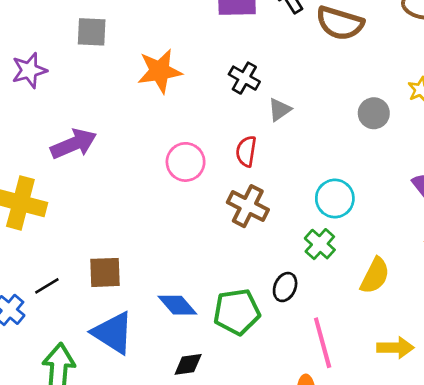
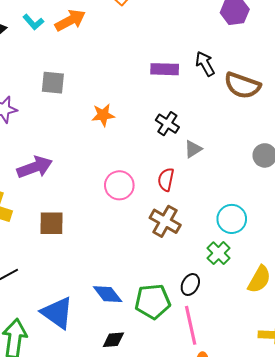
orange star: (160, 71) -> (103, 115), size x0.7
brown square: (105, 272) -> (52, 223), moved
pink line: (323, 343) -> (191, 325), moved

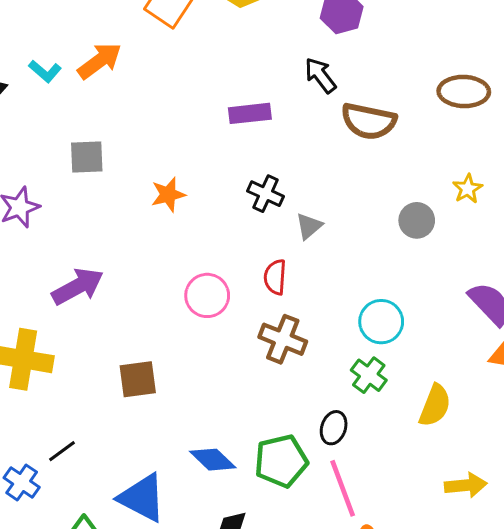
black arrow: (205, 64) -> (320, 75), moved
brown square: (52, 223) -> (138, 379), moved

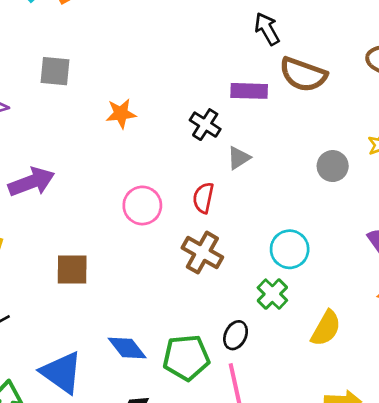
purple rectangle: (250, 113) -> (249, 91), moved

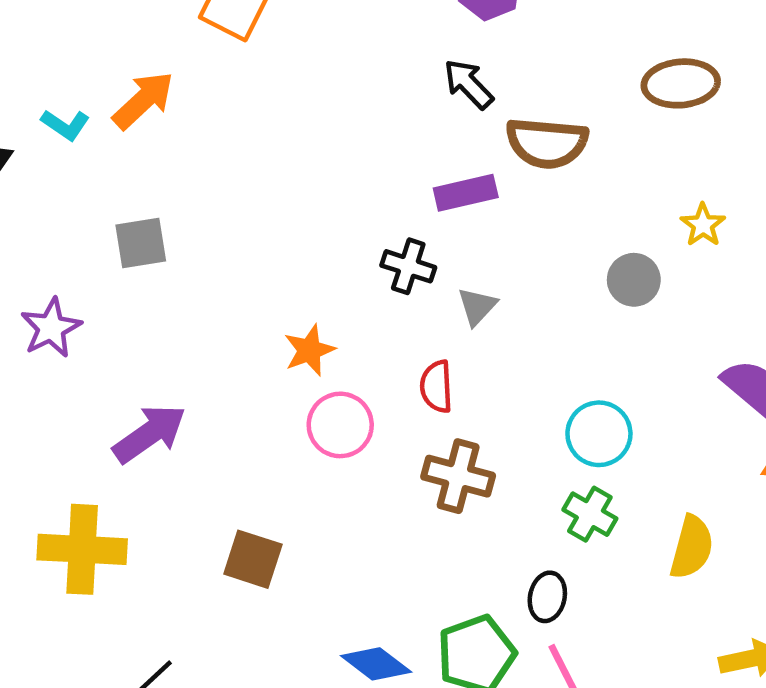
orange star: (121, 113) -> (309, 350), moved
brown square: (72, 270) -> (253, 559), turned 32

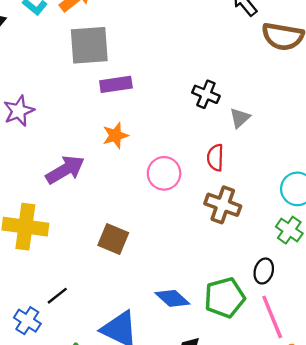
purple rectangle: (466, 193) -> (116, 84), moved
gray square: (141, 243) -> (89, 45), moved, size x1.5
orange star: (309, 350) -> (115, 136), moved

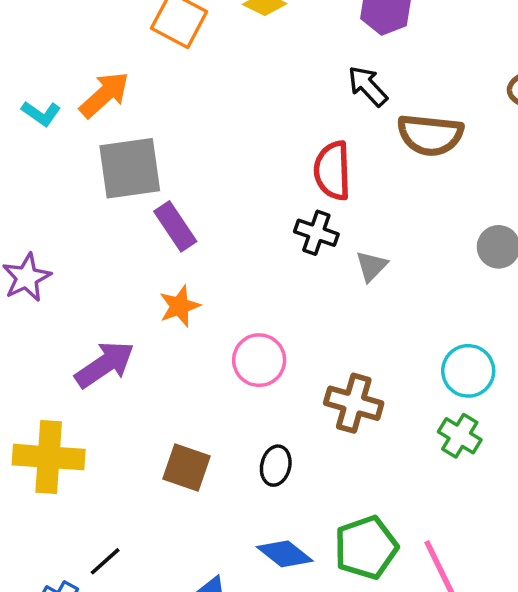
purple rectangle: (116, 84) -> (175, 226), turned 68
red semicircle: (215, 158) -> (332, 171), moved, size x1.4
black ellipse: (264, 271) -> (276, 466), moved

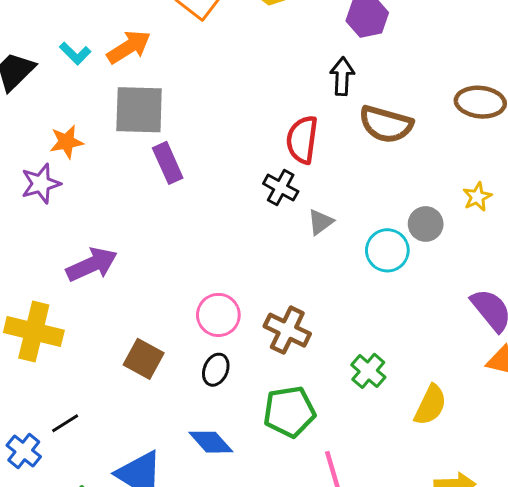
black arrow: (368, 86) -> (342, 76), turned 36
orange star: (180, 306) -> (66, 142), moved
pink circle: (259, 360) -> (218, 315), moved
cyan circle: (468, 371) -> (387, 250), moved
green pentagon: (366, 547) -> (289, 412), moved

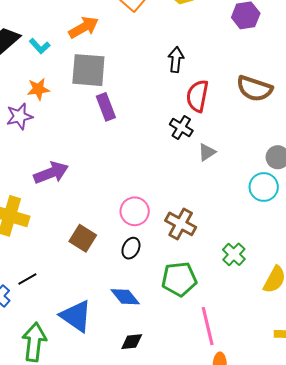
cyan L-shape: (75, 53) -> (40, 46), moved
black arrow: (342, 76) -> (176, 60), moved
cyan circle: (387, 250) -> (264, 187), moved

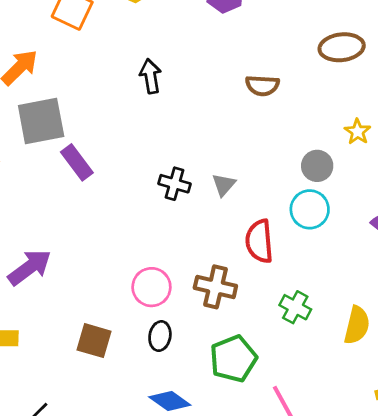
brown semicircle: (254, 89) -> (262, 85), size x0.7
red semicircle: (197, 96) -> (259, 241), moved
black cross: (181, 128) -> (174, 184), moved

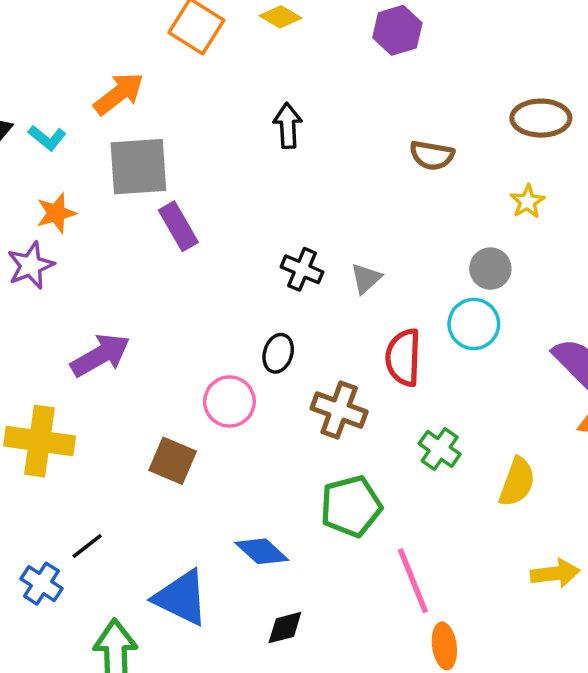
yellow star: (358, 132) -> (527, 202), moved
pink circle: (151, 287) -> (229, 402), moved
black ellipse: (160, 336) -> (278, 353), moved

